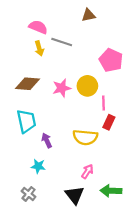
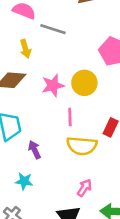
yellow arrow: (39, 48) -> (25, 49), moved
pink line: (103, 103) -> (70, 117), moved

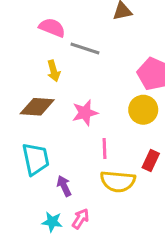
yellow circle: (84, 83) -> (143, 110), moved
pink arrow: (84, 188) -> (80, 219), moved

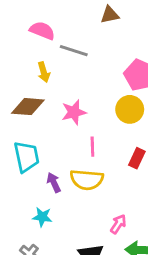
yellow semicircle: (118, 181) -> (87, 180), moved
pink arrow: (80, 219) -> (118, 224), moved

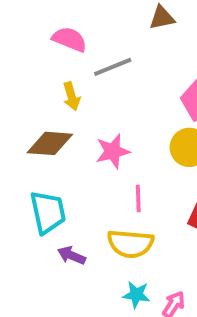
gray line: (74, 51) -> (113, 67), turned -40
purple arrow: (54, 183) -> (71, 255), moved, turned -42
cyan star: (42, 217) -> (136, 295), moved

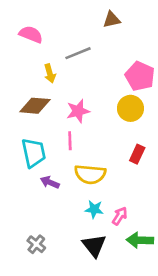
pink semicircle: (70, 39) -> (31, 34), moved
pink line: (138, 198) -> (70, 141), moved

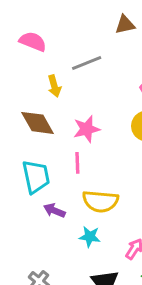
brown diamond: (35, 106) -> (37, 123), turned 56
cyan star: (94, 209) -> (90, 237), moved

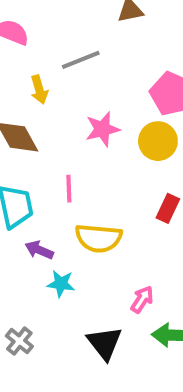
pink star: (87, 129) -> (103, 129), moved
cyan star: (90, 237) -> (61, 284), moved

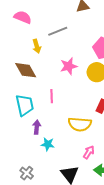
yellow semicircle: (99, 238) -> (80, 124), moved
purple arrow: (39, 250) -> (37, 127), turned 72

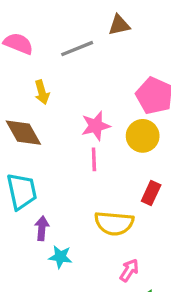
gray line: (58, 31) -> (77, 49), moved
pink line: (52, 96) -> (94, 159), moved

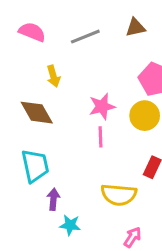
brown triangle: (119, 25) -> (136, 27), moved

